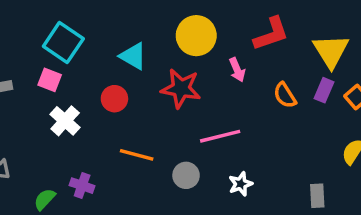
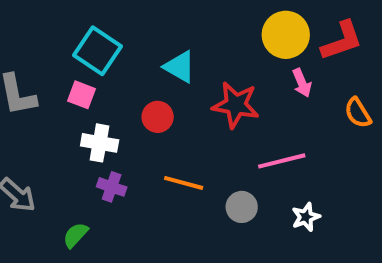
yellow circle: (196, 36) -> (286, 35), moved
white cross: (65, 121) -> (100, 143), turned -32
purple cross: (82, 186) -> (112, 187), moved

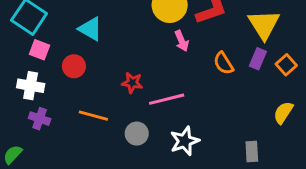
pink square: (82, 95) -> (40, 50), moved
red star: (236, 105) -> (132, 83), moved, size x0.6
white star: (306, 217) -> (185, 141), size x1.4

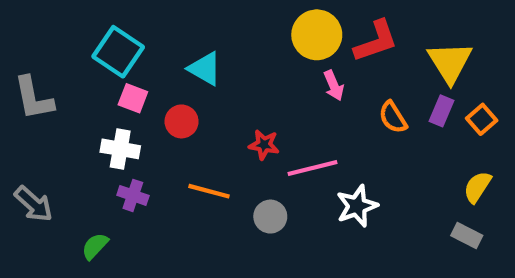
white star: (185, 141) -> (357, 206), moved
gray rectangle: (252, 151) -> (467, 236), moved, turned -60

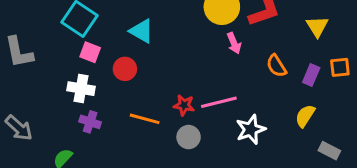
yellow triangle: (450, 62) -> (317, 26), size x0.7
purple rectangle: (441, 111) -> (311, 75), moved
orange square: (482, 119) -> (340, 67), turned 35
red star: (264, 145) -> (184, 105), moved
yellow semicircle: (477, 187) -> (305, 116), moved

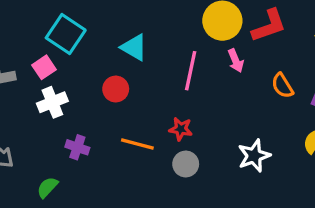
pink square: (90, 52) -> (44, 67), moved, turned 35
white cross: (81, 89) -> (52, 102), moved, turned -32
pink line: (219, 102) -> (191, 71), moved, turned -64

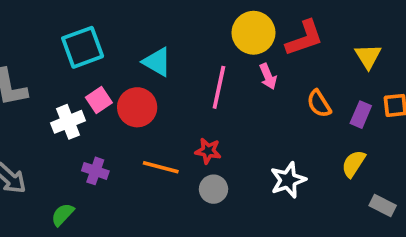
cyan square: (66, 34) -> (83, 47), turned 36
pink square: (44, 67) -> (99, 100), moved
red circle: (116, 89) -> (137, 107), size x1.4

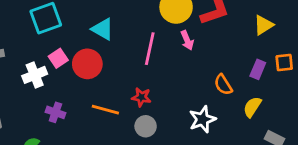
yellow triangle: (368, 56) -> (263, 25), turned 30
orange semicircle: (319, 104) -> (223, 85), moved

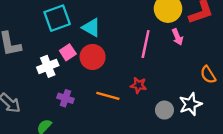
cyan triangle: (103, 29) -> (91, 28), moved
gray circle: (146, 126) -> (164, 110), moved

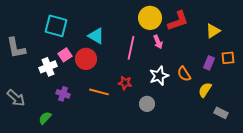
cyan square: (57, 18) -> (56, 26), turned 35
cyan triangle: (91, 28) -> (96, 36), moved
white star: (190, 104) -> (159, 76), moved

